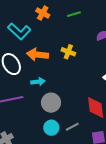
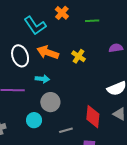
cyan circle: (51, 128) -> (34, 120), moved

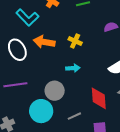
cyan arrow: (42, 79) -> (73, 68), moved
cyan circle: (34, 120) -> (41, 111), size x1.5

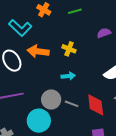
gray line: (74, 116) -> (72, 104), moved, turned 48

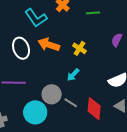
purple semicircle: (104, 33) -> (117, 40), turned -56
cyan arrow: (68, 76) -> (73, 75), turned 128

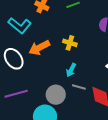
orange arrow: (49, 45) -> (39, 48), turned -30
gray line: (71, 103) -> (79, 87), moved

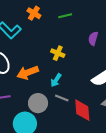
orange arrow: (39, 48) -> (28, 73), moved

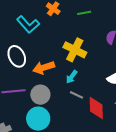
yellow cross: (58, 53) -> (75, 50), size x1.6
gray circle: (38, 103) -> (40, 95), moved

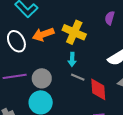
orange arrow: (44, 68) -> (43, 34), moved
cyan arrow: (72, 77) -> (72, 59), turned -32

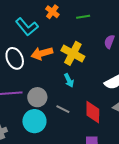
cyan arrow: (72, 59) -> (69, 80), turned -32
gray line: (78, 77) -> (63, 109), moved

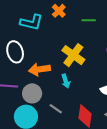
cyan L-shape: (27, 27) -> (31, 22), turned -45
orange arrow: (42, 53) -> (39, 69), moved

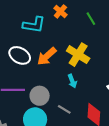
green line: (89, 20) -> (91, 19), turned 64
white ellipse: (15, 52) -> (20, 55), turned -40
orange arrow: (39, 69) -> (47, 56), moved, turned -30

